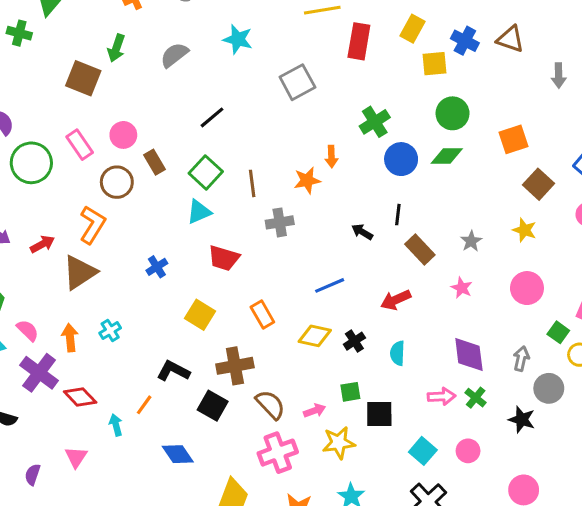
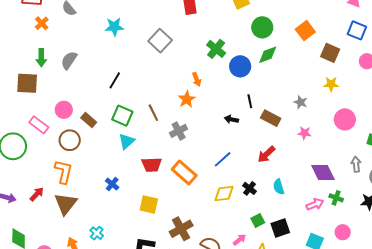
gray semicircle: (174, 55) -> (69, 60), moved
orange rectangle: (262, 314) -> (184, 173), moved, size x1.4

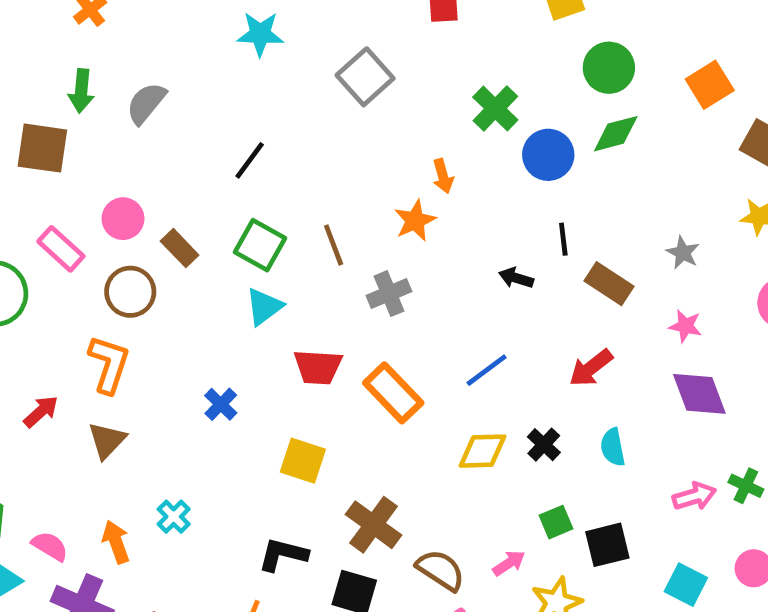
purple diamond: (323, 173) -> (699, 394), moved
brown triangle: (66, 204) -> (107, 440), size x0.7
brown cross: (181, 229) -> (373, 525), turned -30

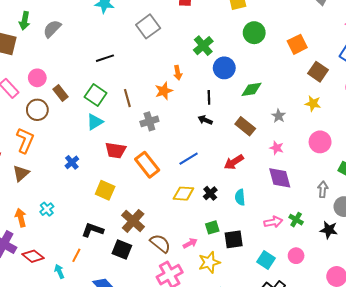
green diamond: (616, 134) -> (251, 89), moved
black line: (250, 160) -> (105, 58), moved, turned 30
black line: (563, 239) -> (209, 97), moved

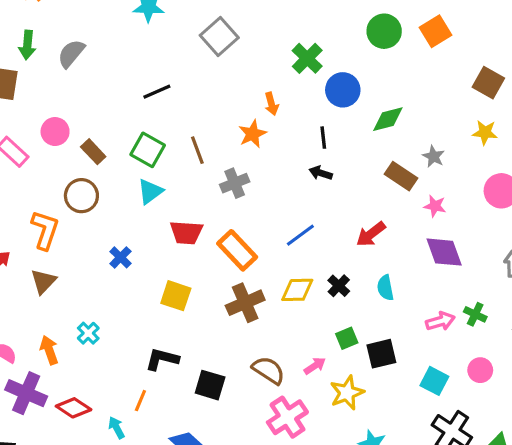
orange square: (297, 44) -> (435, 31), moved
brown circle: (37, 110) -> (81, 196), moved
brown rectangle: (245, 126) -> (401, 176), moved
brown cross: (133, 221) -> (245, 303), moved, turned 30

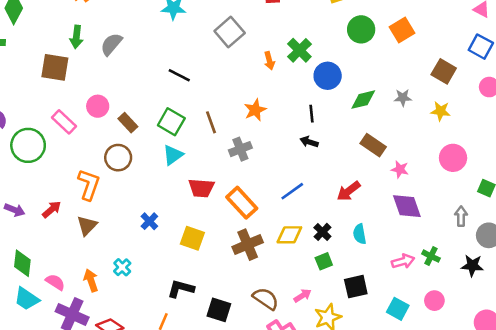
black line: (157, 92) -> (179, 75), turned 50
orange arrow: (271, 104) -> (269, 61), moved
gray star: (433, 156) -> (403, 98), moved, turned -30
blue cross: (120, 257) -> (149, 221), moved
green square: (347, 338) -> (324, 261), moved

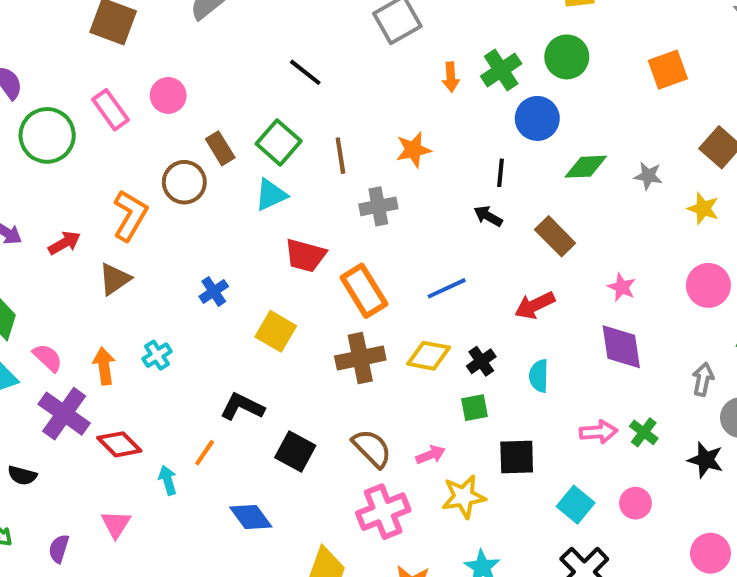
green circle: (361, 29) -> (567, 57), moved
brown rectangle: (128, 123) -> (220, 148), moved
brown rectangle: (373, 145) -> (555, 236), moved

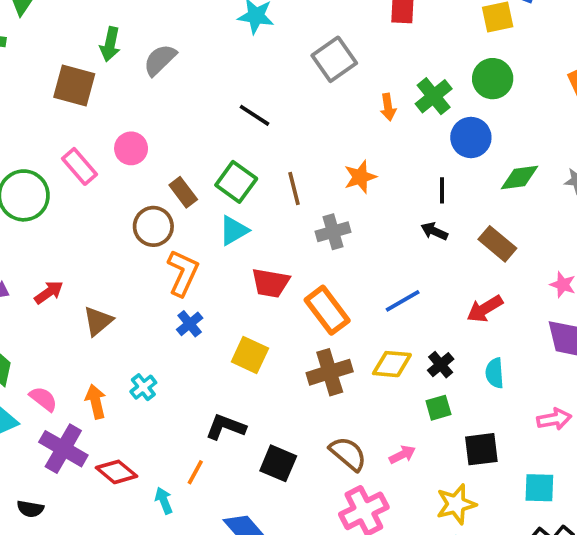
orange L-shape: (130, 215) -> (183, 273), moved
yellow star: (464, 497) -> (456, 504), moved
cyan square: (576, 505) -> (539, 488), turned -32

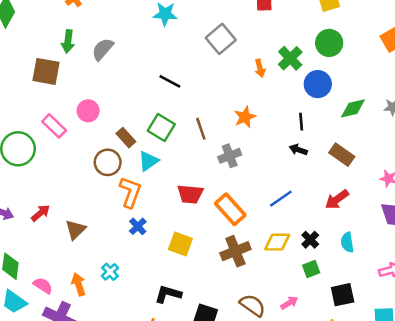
cyan triangle: (234, 230) -> (148, 161), moved

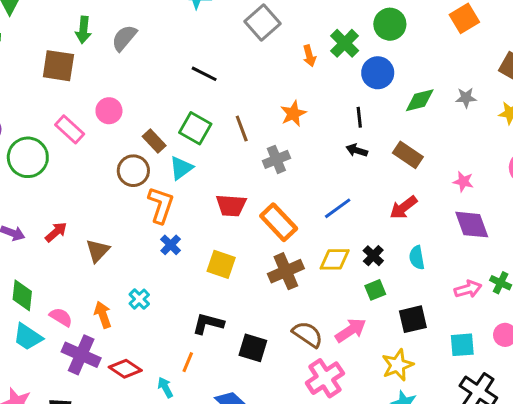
pink arrow: (289, 303) -> (351, 330), size x1.5

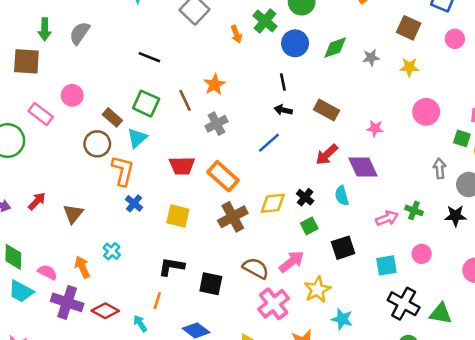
green diamond: (420, 100) -> (335, 48), moved
orange star: (293, 114) -> (215, 85), moved
blue line: (338, 208) -> (269, 143), moved
purple diamond: (472, 225) -> (363, 167), moved
yellow star: (398, 365) -> (317, 290), moved

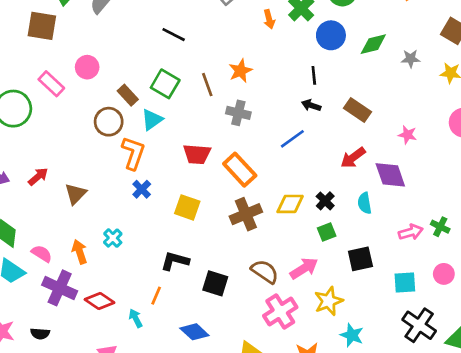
gray cross: (216, 124) -> (238, 113), turned 35

